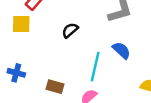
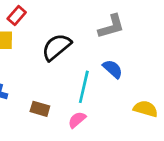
black semicircle: (70, 30) -> (56, 47), size x1.6

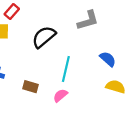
blue semicircle: (113, 69) -> (108, 59), moved

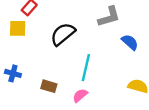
blue semicircle: (108, 59) -> (130, 42), moved

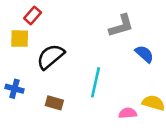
black semicircle: (63, 34) -> (51, 57), moved
pink semicircle: (80, 95) -> (128, 113), moved, turned 35

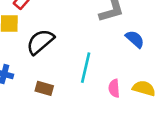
pink semicircle: (128, 113) -> (114, 88), moved, turned -90

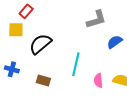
blue semicircle: (135, 39) -> (115, 42), turned -77

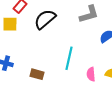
black semicircle: (40, 44) -> (45, 19), moved

